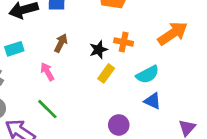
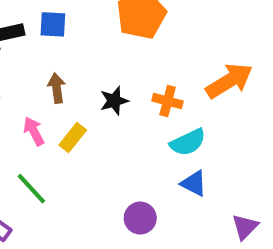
orange cross: (124, 42) -> (168, 101), moved
brown arrow: (61, 43) -> (57, 88), turned -36
yellow rectangle: (106, 73) -> (73, 138), moved

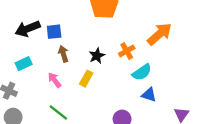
blue square: (53, 24) -> (54, 32), moved
orange cross: (168, 101) -> (127, 51), turned -35
yellow rectangle: (73, 138) -> (86, 79), moved

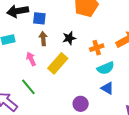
black star: (97, 56) -> (69, 38), moved
yellow rectangle: (86, 79) -> (58, 63), size x1.5

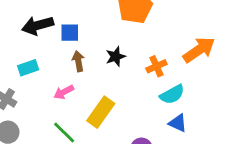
pink arrow: (31, 59) -> (64, 92), turned -88
yellow rectangle: (58, 63) -> (101, 112), moved

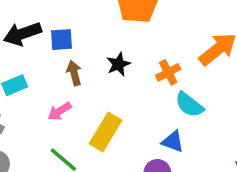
cyan semicircle: (172, 94) -> (189, 105), turned 70
blue triangle: (178, 123) -> (173, 142), moved

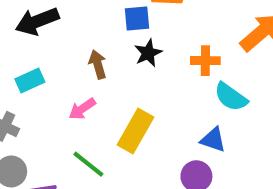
blue square: (62, 40) -> (137, 19), moved
orange cross: (168, 72) -> (205, 61), turned 30

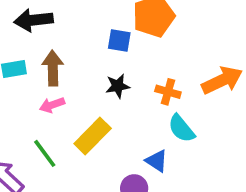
black star: (148, 53) -> (118, 86), moved
brown arrow: (98, 64) -> (53, 68), moved, size x1.4

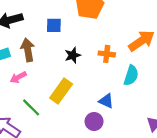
blue square: (119, 40) -> (54, 25), moved
pink arrow: (52, 105) -> (18, 77), moved
cyan semicircle: (181, 129) -> (131, 75), moved, turned -114

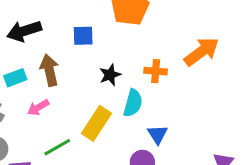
cyan semicircle: (131, 75) -> (133, 103), moved
blue triangle: (106, 101) -> (158, 134), turned 35
green line: (31, 107) -> (57, 147), turned -72

